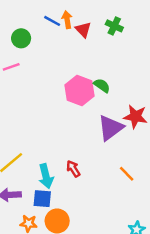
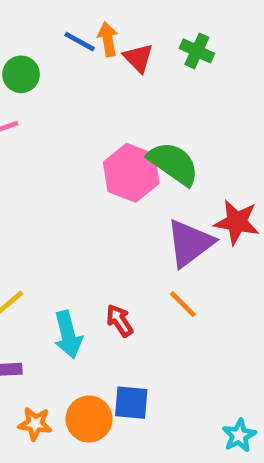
green semicircle: (102, 86) -> (173, 163), size x1.6
orange line: (127, 174) -> (183, 304), moved
blue square: (42, 199) -> (131, 403), moved

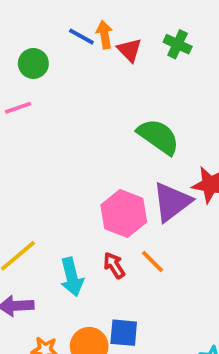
pink hexagon: (131, 173) -> (124, 213), moved
orange line: (183, 304) -> (153, 262), moved

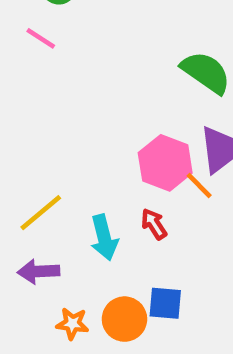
pink line: (18, 108) -> (41, 38), turned 52
orange line: (153, 262) -> (199, 186), moved

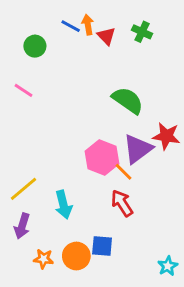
pink line: (41, 38) -> (23, 90), moved
red arrow: (154, 224) -> (122, 203), moved, size x1.4
purple arrow: (38, 272) -> (22, 226), turned -70

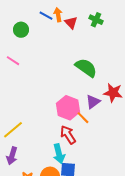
purple triangle: (138, 149) -> (93, 102), size x0.7
red arrow: (122, 203) -> (68, 135), moved
cyan arrow: (63, 205) -> (59, 154), moved

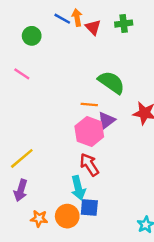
green cross: (96, 20) -> (124, 24), turned -32
purple triangle: (93, 102) -> (106, 120), moved
orange line: (83, 118) -> (89, 105), moved, turned -40

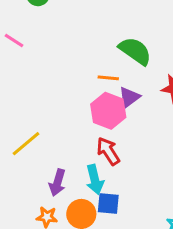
pink line: (22, 74) -> (14, 40), moved
purple arrow: (21, 190) -> (57, 183), moved

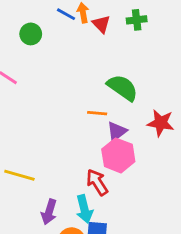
pink hexagon: (108, 111) -> (118, 155), moved
yellow line: (26, 144) -> (19, 175), turned 56

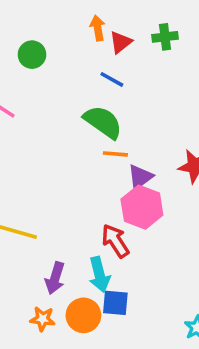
blue line: (66, 14) -> (112, 79), moved
red triangle: (101, 24) -> (121, 42), turned 36
green semicircle: (123, 88) -> (103, 122), moved

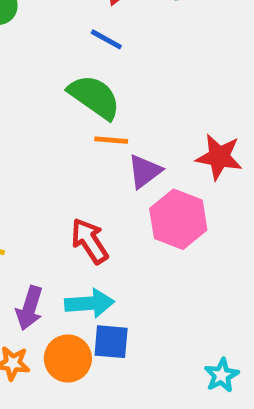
pink hexagon: (142, 207) -> (178, 219), moved
red arrow: (115, 241) -> (89, 241), moved
cyan arrow: (99, 275) -> (89, 303), turned -80

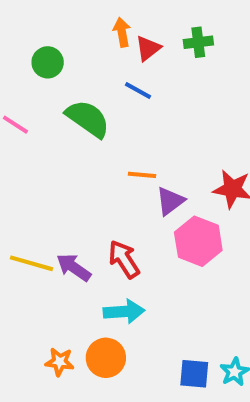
green semicircle: (94, 97) -> (88, 119), moved
purple arrow: (29, 308) -> (74, 267), moved, turned 108
blue square: (111, 342) -> (194, 374), moved

